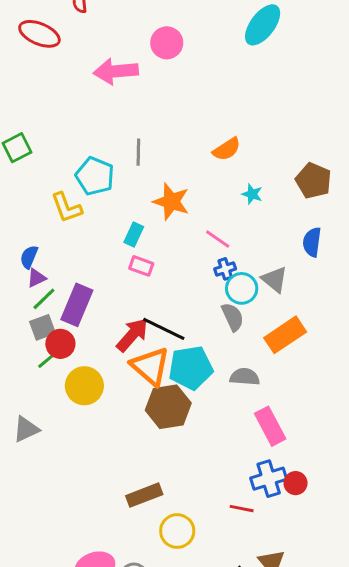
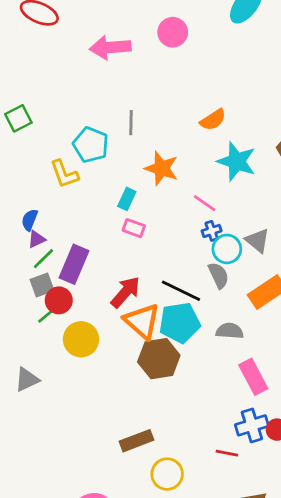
pink circle: (167, 43) -> (173, 32), moved
cyan star: (252, 194) -> (237, 161), size x2.0
black line: (164, 329) -> (181, 291), moved

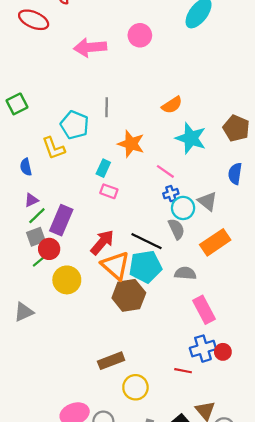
blue semicircle: (30, 220) -> (26, 167), moved, turned -35

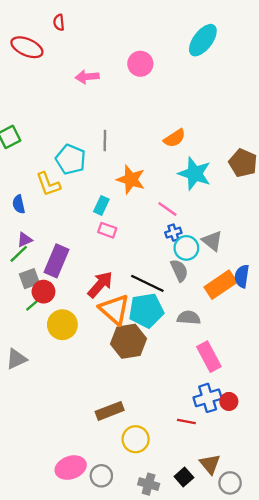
pink arrow: (90, 47) -> (87, 77), size x0.7
blue semicircle: (235, 174) -> (242, 276), moved
green line: (37, 216) -> (19, 254), moved

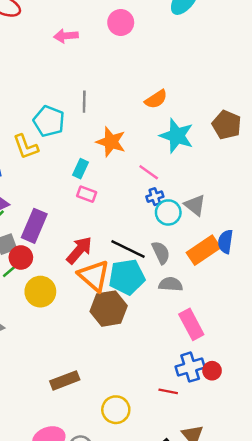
gray semicircle: (179, 270) -> (161, 253), moved
brown rectangle: (110, 411) -> (65, 380), moved

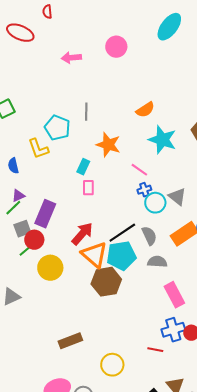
pink rectangle: (87, 194) -> (88, 188), turned 70
black line: (128, 249) -> (122, 233), turned -60

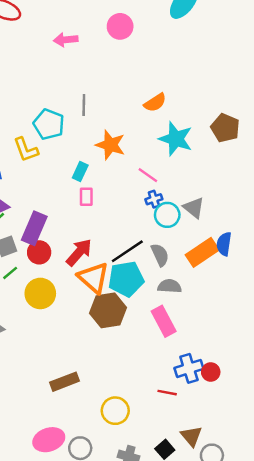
red circle: (34, 240) -> (39, 252), moved
pink rectangle: (174, 295) -> (164, 321), moved

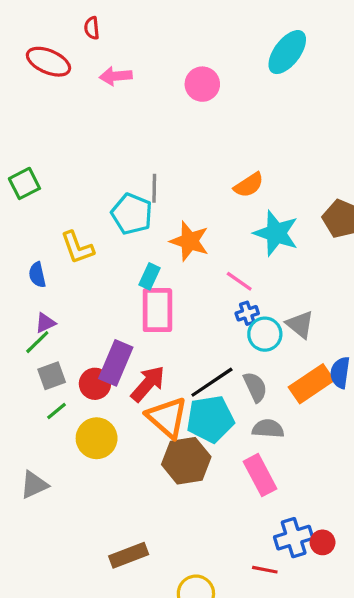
pink arrow: (66, 40) -> (116, 76), moved
cyan pentagon: (49, 124) -> (132, 214), moved
pink rectangle: (86, 197) -> (157, 310), size x1.8
purple rectangle: (34, 228) -> (116, 363), moved

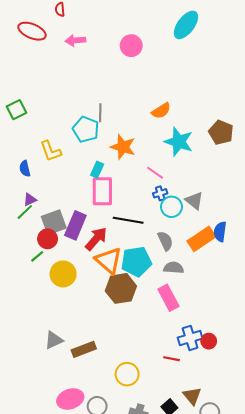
gray square: (52, 376) -> (54, 222), moved, size x1.4
black line: (212, 382) -> (128, 220), moved, turned 44
red circle: (95, 384) -> (48, 239), moved
gray triangle: (34, 485) -> (54, 340), moved

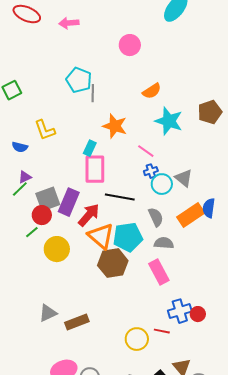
pink circle: (131, 46) -> (130, 45), moved
cyan pentagon: (86, 129) -> (79, 80), moved
brown pentagon: (221, 132) -> (210, 112), turned 30
blue semicircle: (25, 169) -> (20, 147), turned -63
yellow circle: (127, 374) -> (137, 339), moved

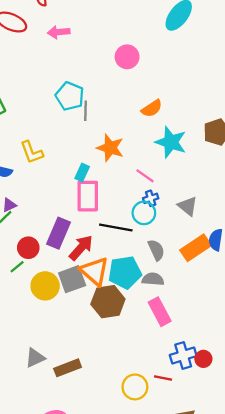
cyan circle: (162, 184) -> (144, 213), moved
gray square: (48, 199) -> (72, 279), moved
gray semicircle: (164, 243) -> (153, 279), moved

